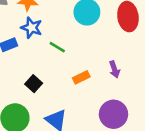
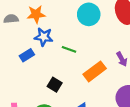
orange rectangle: (81, 77) -> (95, 71), size x1.5

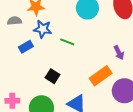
gray semicircle: (11, 19) -> (14, 21), moved
orange rectangle: (95, 71) -> (101, 76), moved

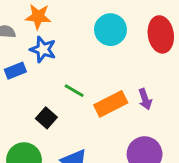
green line: (67, 42) -> (74, 91), moved
orange rectangle: (101, 76) -> (111, 104), moved

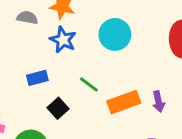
cyan circle: (110, 30) -> (115, 34), moved
blue rectangle: (15, 71) -> (37, 78), moved

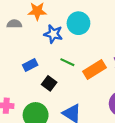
blue star: (63, 40) -> (53, 34), moved

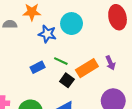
blue rectangle: (30, 65) -> (38, 67), moved
black square: (49, 83) -> (67, 80), moved

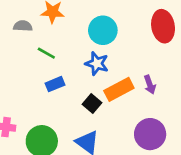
blue star: (47, 34) -> (97, 64), moved
green line: (61, 61) -> (46, 53), moved

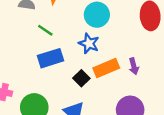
blue rectangle: (55, 84) -> (50, 58), size x1.5

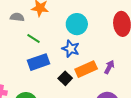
purple arrow: (134, 66) -> (109, 67), turned -136

